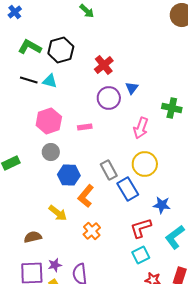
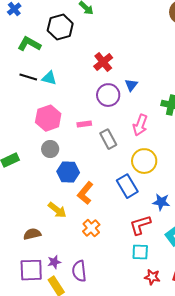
black hexagon: (61, 50) -> (60, 27), moved
gray rectangle: (109, 170) -> (108, 139), moved
cyan square: (141, 255) -> (140, 252), turned 30

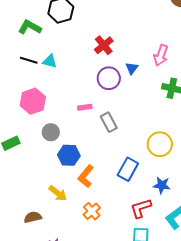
pink hexagon: (48, 118) -> (33, 101), moved
pink arrow: (140, 125) -> (161, 55), moved
yellow circle: (144, 161) -> (160, 144), moved
blue rectangle: (127, 186) -> (128, 169), turned 60

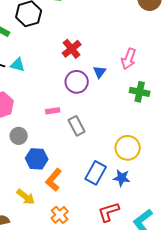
blue star: (162, 185) -> (122, 178), moved

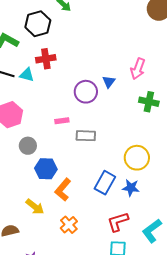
red cross: (72, 49) -> (46, 59), moved, turned 30
gray rectangle: (77, 126) -> (86, 136), turned -60

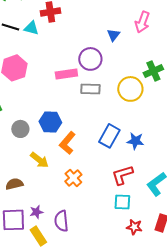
purple circle: (86, 92) -> (90, 59), moved
green cross: (149, 102) -> (153, 71), moved, turned -36
pink rectangle: (62, 121) -> (66, 74), size x1.5
gray circle: (28, 146) -> (20, 129), moved
yellow circle: (137, 158) -> (130, 89), moved

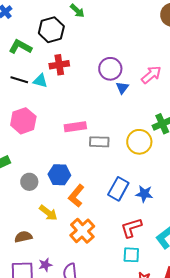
pink arrow: (142, 22) -> (151, 75), turned -150
purple circle: (90, 59) -> (110, 69), moved
orange cross: (73, 178) -> (82, 231), size x1.4

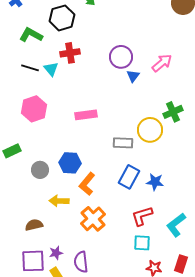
cyan triangle: (40, 81) -> (51, 69), turned 35
gray rectangle: (99, 142) -> (123, 143), moved
yellow arrow: (48, 213) -> (59, 201), turned 144

